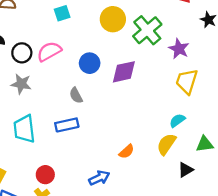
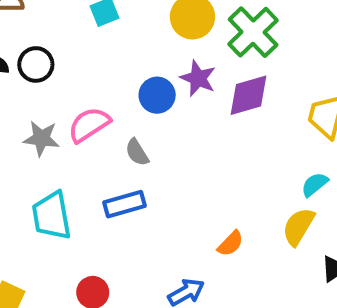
purple star: (179, 49) -> (198, 78), moved
pink semicircle: (49, 51) -> (89, 125), moved
black circle: (22, 53) -> (36, 64), moved
purple diamond: (124, 72) -> (249, 95), moved

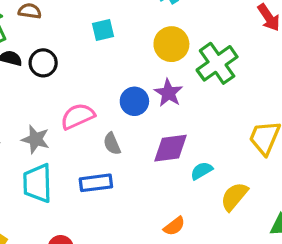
purple diamond: (249, 95) -> (170, 148), moved
gray star: (41, 138) -> (36, 139), moved
cyan semicircle: (315, 184) -> (202, 171), moved
yellow semicircle: (298, 227) -> (234, 196), moved

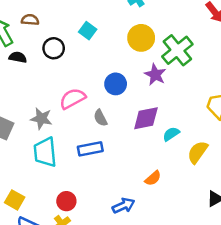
cyan square: (103, 30) -> (88, 31), turned -36
black circle: (43, 63) -> (54, 48), moved
purple star: (168, 93) -> (155, 75), moved

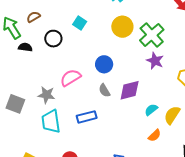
brown semicircle: (30, 20) -> (33, 17), turned -32
purple star: (155, 75) -> (155, 61), moved
gray semicircle: (100, 118) -> (104, 90), moved
cyan semicircle: (171, 134) -> (151, 110), moved
orange semicircle: (153, 178) -> (155, 135), moved

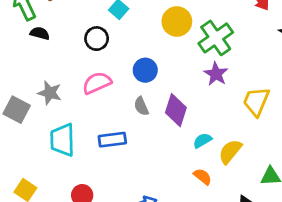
black circle: (53, 39) -> (97, 39), moved
purple diamond: (130, 90) -> (176, 110), turned -65
gray star: (46, 95) -> (50, 93), moved
orange semicircle: (155, 135) -> (203, 177), turned -104

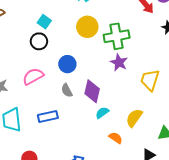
green cross: (216, 38) -> (117, 36), turned 30
black circle: (97, 39) -> (39, 41), moved
cyan semicircle: (202, 141) -> (102, 113), moved

